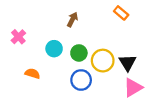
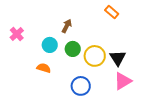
brown arrow: (72, 19) -> (67, 26), moved
orange semicircle: (32, 74) -> (44, 68), moved
blue circle: (81, 80) -> (81, 86), moved

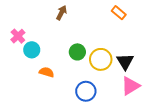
brown arrow: (67, 26) -> (61, 13), moved
cyan circle: (50, 45) -> (32, 50), moved

